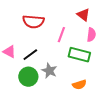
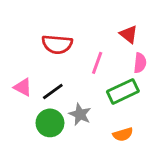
green rectangle: (79, 55) -> (123, 91), turned -40

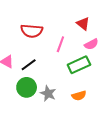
pink semicircle: (140, 63) -> (91, 44), turned 56
gray star: (80, 114) -> (48, 94), moved

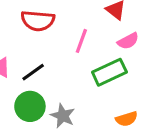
orange semicircle: (79, 96) -> (127, 119), moved

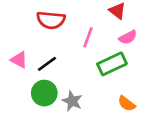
orange semicircle: (127, 119) -> (127, 104), turned 54

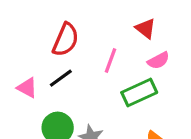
red semicircle: (51, 20) -> (66, 40), turned -72
black line: (47, 64) -> (61, 78), moved

